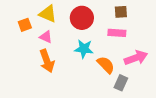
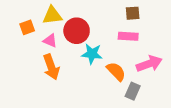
yellow triangle: (48, 14) -> (52, 15), turned -30
red circle: (82, 18) -> (77, 31), moved

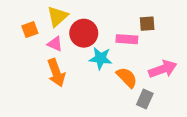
brown square: (133, 13) -> (147, 24), moved
yellow triangle: (52, 15) -> (57, 16), turned -35
pink rectangle: (128, 36) -> (127, 39), moved

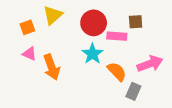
red circle: (84, 33) -> (94, 23), moved
pink triangle: (55, 44) -> (29, 54), moved
cyan star: (101, 58) -> (92, 54), turned 30

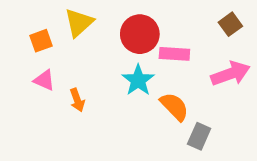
brown square: (136, 22) -> (230, 24), moved, turned -32
pink arrow: (150, 64) -> (230, 74), moved
orange arrow: (52, 67) -> (77, 100), size x0.6

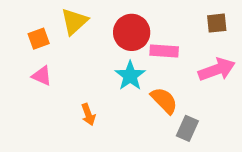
brown square: (230, 24) -> (217, 23), turned 30
orange arrow: (77, 100) -> (88, 114), moved

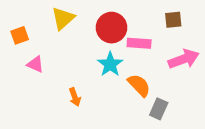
brown square: (217, 23) -> (173, 20), moved
orange square: (39, 39) -> (20, 35), moved

